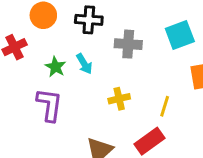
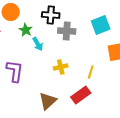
black cross: (89, 20) -> (51, 15), moved
green star: (55, 67) -> (26, 30), moved

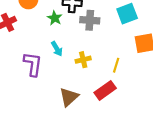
green star: (26, 30) -> (55, 18), moved
cyan arrow: (38, 44) -> (57, 49), moved

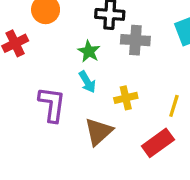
green star: (55, 18) -> (89, 51), moved
brown triangle: (69, 97) -> (99, 132), moved

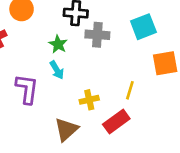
yellow cross: (126, 98) -> (89, 100), moved
brown triangle: (99, 132) -> (66, 130), moved

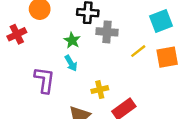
cyan square: (143, 27) -> (161, 21), moved
yellow line: (130, 90) -> (138, 51), moved, turned 35

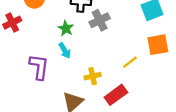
gray cross: (107, 32) -> (100, 20), turned -30
yellow line: (138, 51) -> (130, 62), moved

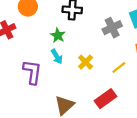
gray cross: (100, 20) -> (112, 28), moved
yellow cross: (93, 76) -> (86, 62), moved, turned -32

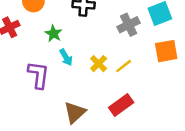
green star: (58, 35) -> (53, 34), moved
yellow line: (119, 68) -> (124, 66), moved

